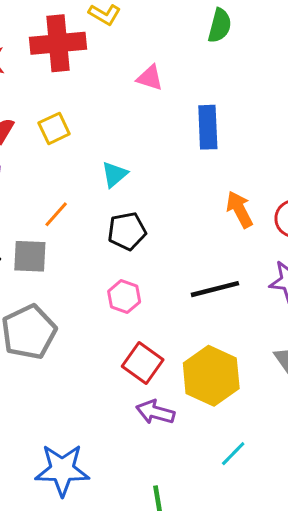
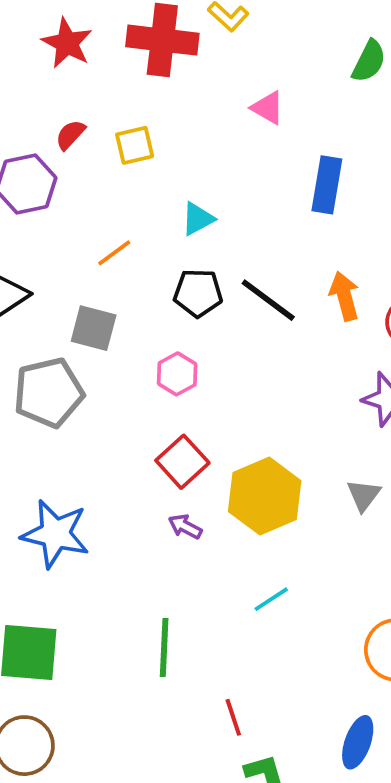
gray square: (30, 256) -> (94, 328), moved
black line: (215, 289) -> (268, 300), moved, turned 39
purple arrow: (155, 412) -> (185, 527), size x0.7
blue star: (62, 470) -> (55, 534), moved

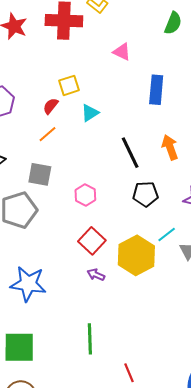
red semicircle: (70, 135) -> (51, 106), moved
yellow square: (135, 145) -> (69, 85), moved
black pentagon: (198, 293) -> (145, 194), moved
black line: (268, 300) -> (130, 153), turned 32
cyan line: (271, 599) -> (167, 234), moved

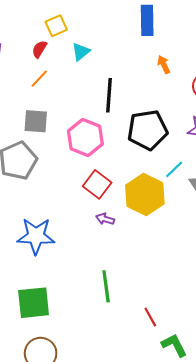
orange arrow: (170, 147) -> (164, 64), moved, size x0.7
black line: (130, 153) -> (109, 95), moved, turned 36
black pentagon: (145, 194) -> (148, 130), size x1.5
pink hexagon: (85, 195) -> (85, 137), size x1.6

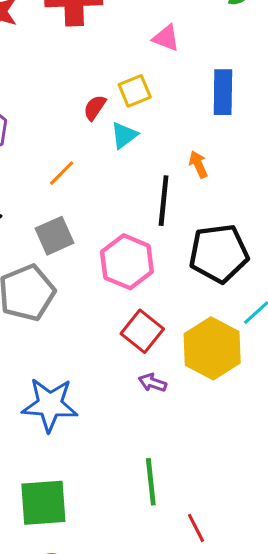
yellow square: (56, 26) -> (135, 91), moved
red semicircle: (39, 49) -> (95, 108), moved
orange arrow: (164, 64) -> (198, 164), moved
gray square: (36, 121) -> (55, 236), turned -30
red line: (150, 317) -> (196, 528), moved

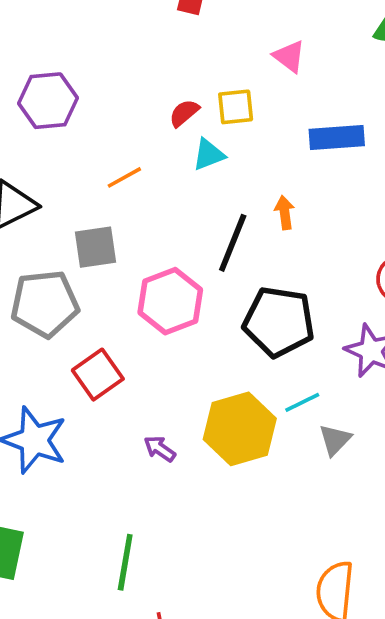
blue rectangle: (223, 92) -> (337, 137), turned 69
red square: (142, 331) -> (98, 375), moved

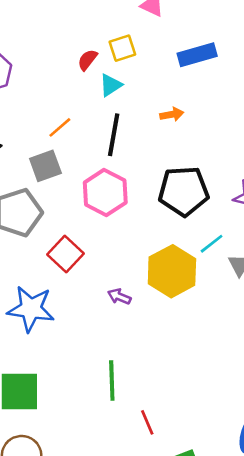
orange line: (124, 177) -> (60, 127), moved
orange arrow: (285, 213) -> (172, 114), turned 100
black line: (233, 243) -> (114, 135), moved

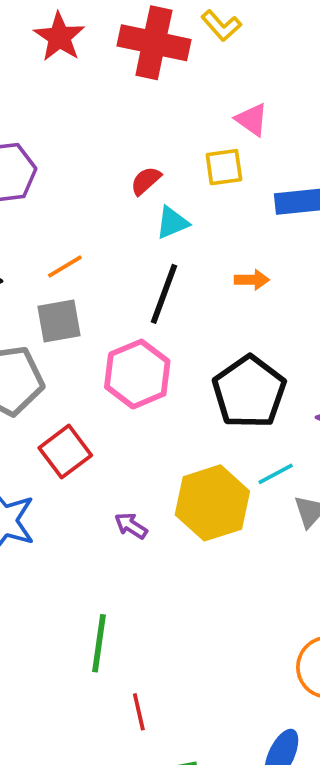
yellow square: (122, 48) -> (224, 167), moved
orange line: (60, 127) -> (65, 267), moved
black pentagon: (184, 191) -> (249, 392), turned 30

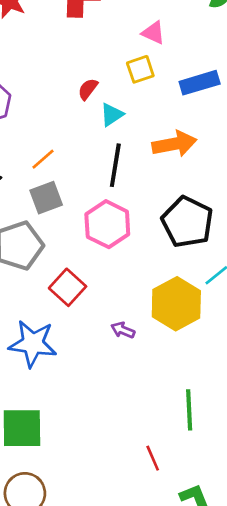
orange arrow: (252, 280) -> (174, 144), size x1.8
green line: (99, 643) -> (189, 410), moved

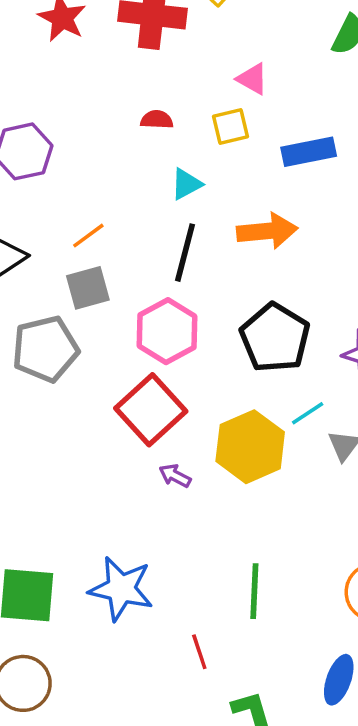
red semicircle: (88, 89) -> (157, 120), moved, turned 50
red square: (68, 287) -> (151, 410), moved, size x1.4
blue star: (33, 344) -> (121, 589), moved

